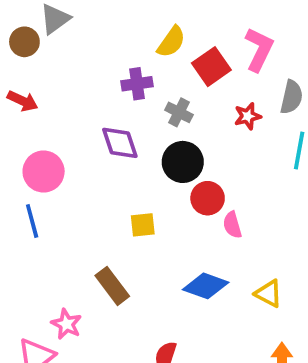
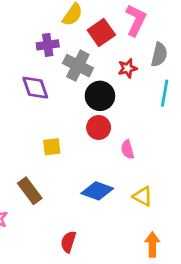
gray cross: (179, 112) -> (78, 66), size x1.5
black circle: (183, 162) -> (100, 96), moved
pink semicircle: (232, 225) -> (127, 150), moved

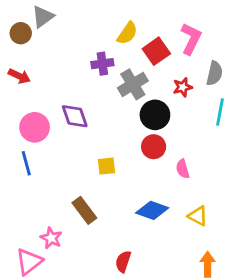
gray cross: (78, 66) -> (133, 84), turned 32
purple diamond: (35, 88) -> (75, 116), moved

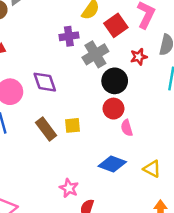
pink semicircle: (183, 169) -> (127, 128), moved
brown rectangle: (84, 210) -> (46, 129), moved
pink star: (51, 238) -> (69, 188), moved

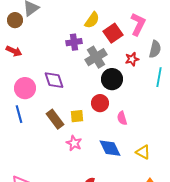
red circle: (113, 109) -> (100, 103), moved
blue diamond: (112, 164) -> (110, 148), turned 45
pink star: (69, 188) -> (74, 143), moved

